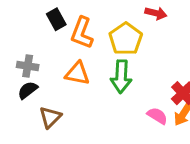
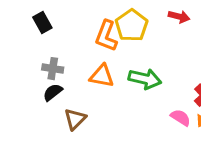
black rectangle: (56, 19) -> (42, 22), moved
yellow pentagon: (126, 39) -> (131, 25), moved
green arrow: (121, 77) -> (145, 79), turned -80

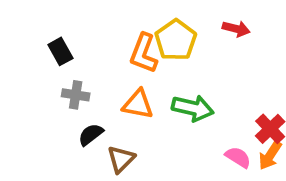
black rectangle: (42, 22) -> (60, 51), moved
black semicircle: (53, 92) -> (91, 135), moved
brown triangle: (75, 119) -> (121, 159), moved

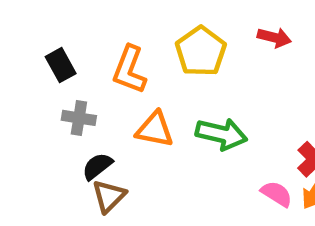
orange L-shape: (144, 53) -> (130, 70), moved
brown triangle: (121, 159) -> (109, 196), moved

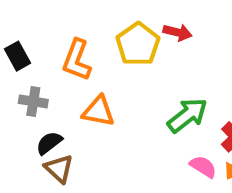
red arrow: (274, 38) -> (177, 32), moved
green arrow: (221, 134) -> (187, 115), moved, turned -51
brown triangle: (109, 196) -> (59, 169), turned -32

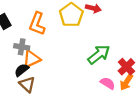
gray cross: (33, 101) -> (22, 47), moved
orange triangle: (98, 111) -> (32, 59), moved, turned -36

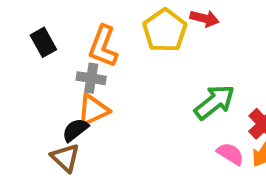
gray cross: (22, 47) -> (91, 78), moved
brown triangle: (27, 84) -> (65, 158), moved

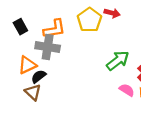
orange L-shape: (103, 46) -> (54, 29), turned -120
gray cross: (91, 78) -> (48, 47), size x1.5
orange triangle: (93, 110) -> (27, 65), moved

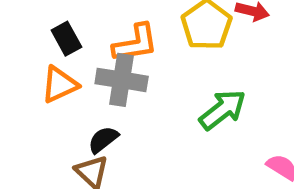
green arrow: (118, 61) -> (223, 110), moved
orange triangle: (27, 65) -> (60, 85), moved

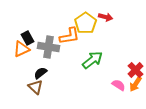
black rectangle: (66, 39) -> (28, 38), moved
orange L-shape: (135, 43) -> (70, 36), moved

